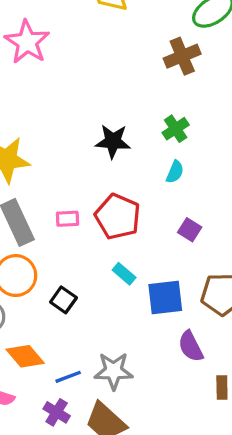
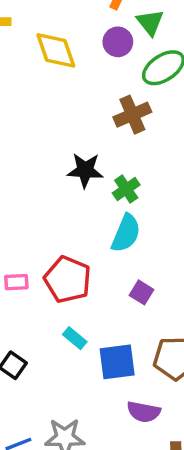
black star: (113, 141) -> (85, 170), moved
cyan semicircle: (175, 172) -> (126, 233), size x1.6
purple semicircle: (191, 346) -> (144, 412), turned -52

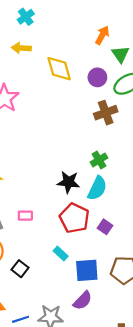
purple circle: (118, 42) -> (97, 77), moved
black star: (85, 170) -> (68, 182), moved
red pentagon: (68, 280) -> (74, 218), moved
purple semicircle: (144, 412) -> (83, 301), moved, turned -60

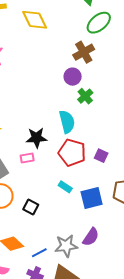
purple circle: (97, 77) -> (73, 77), moved
black star: (68, 182) -> (37, 138), moved
cyan semicircle: (97, 188) -> (67, 122), moved, turned -30
purple semicircle: (83, 301) -> (91, 237), moved

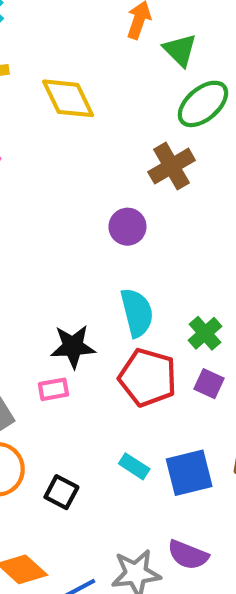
purple circle: (73, 77) -> (127, 227), moved
green cross: (85, 96) -> (205, 333), moved
cyan rectangle: (65, 187) -> (134, 466), moved
purple semicircle: (91, 237) -> (188, 555), turned 78

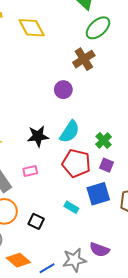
cyan semicircle: (137, 313) -> (70, 132), turned 50
black star: (73, 347) -> (38, 136), moved
blue square: (189, 473) -> (98, 194), moved

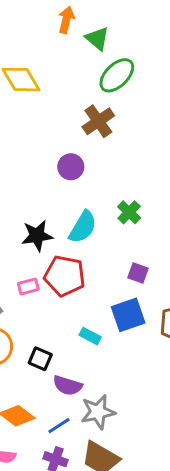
green cross: (104, 140) -> (129, 212), moved
red pentagon: (76, 163) -> (65, 276), moved
purple semicircle: (99, 250) -> (68, 385), moved

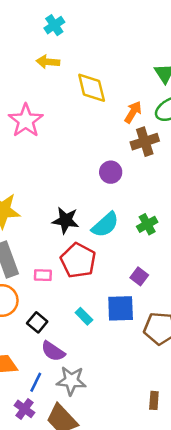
orange arrow: (66, 20) -> (133, 112), moved
pink rectangle: (28, 286) -> (43, 275), moved
blue line: (59, 426) -> (36, 382), turned -48

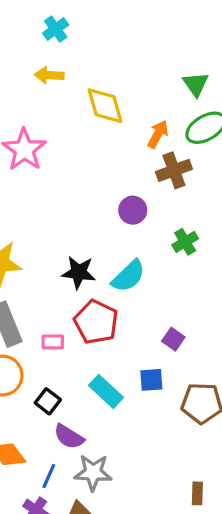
green cross: (147, 224) -> (185, 242), moved
blue square: (121, 308) -> (151, 380), size x0.7
cyan rectangle: (84, 316) -> (106, 391), size x1.5

